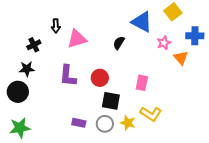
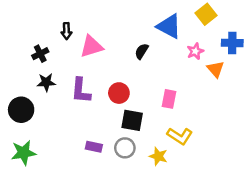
black star: (27, 69) -> (46, 82), moved
yellow star: (128, 123) -> (158, 156), moved

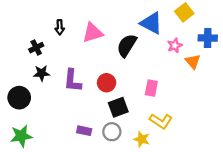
pink triangle: (91, 47) -> (93, 33), moved
black semicircle: (142, 51) -> (127, 45), size x1.6
black square: (132, 120) -> (118, 107), turned -30

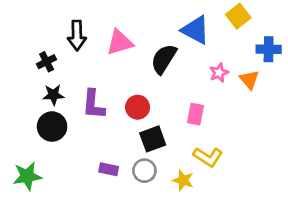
black arrow: (60, 27) -> (77, 35), size x1.5
pink star: (175, 45) -> (219, 73), moved
black circle: (19, 98) -> (52, 127), moved

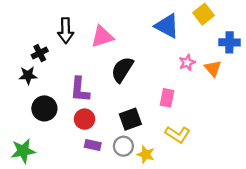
black semicircle: (164, 59) -> (122, 70), moved
black star: (53, 95) -> (28, 75), moved
red circle: (138, 107) -> (84, 119), moved
yellow star: (183, 180) -> (146, 154), moved

